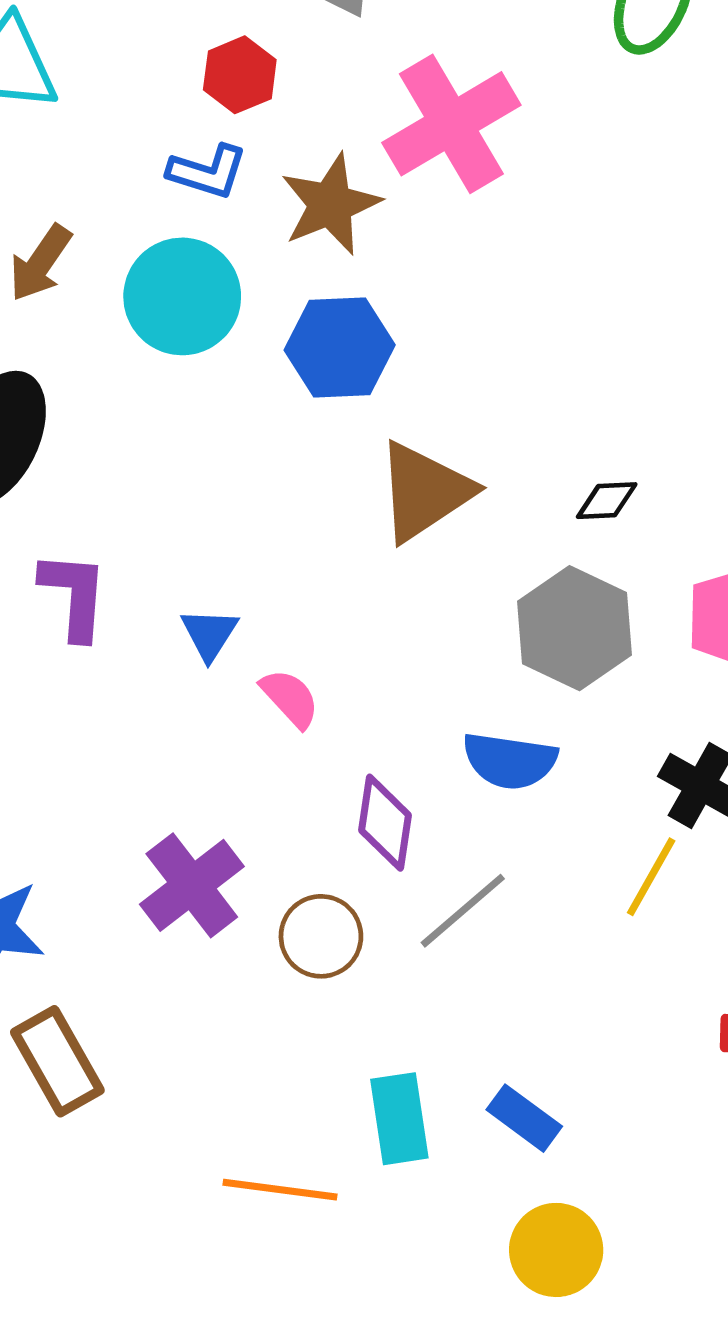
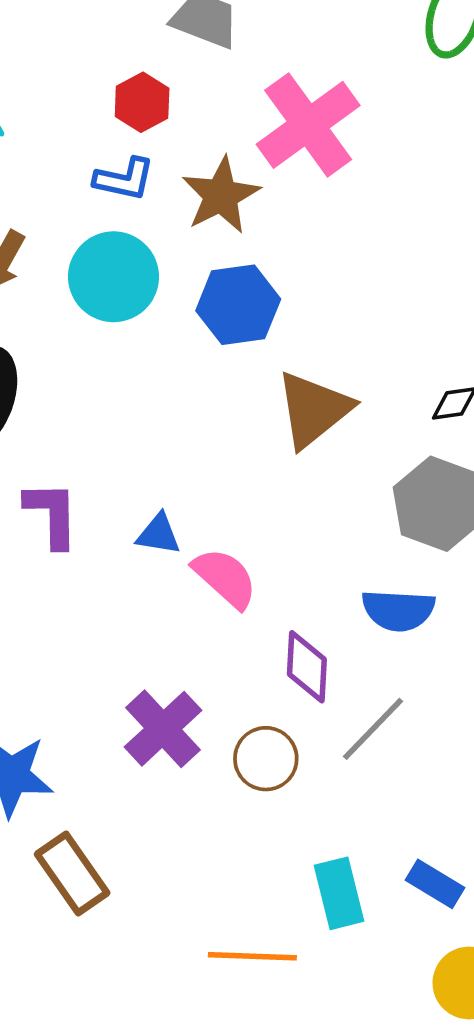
blue triangle: (209, 634) -> (158, 534), turned -48
pink semicircle: (290, 698) -> (225, 578), size x1.4

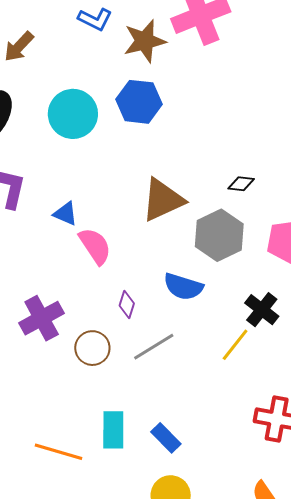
cyan circle: (114, 277) -> (73, 114), moved
brown triangle: (314, 410) -> (163, 200), moved
purple diamond: (307, 667) -> (127, 304), size x0.7

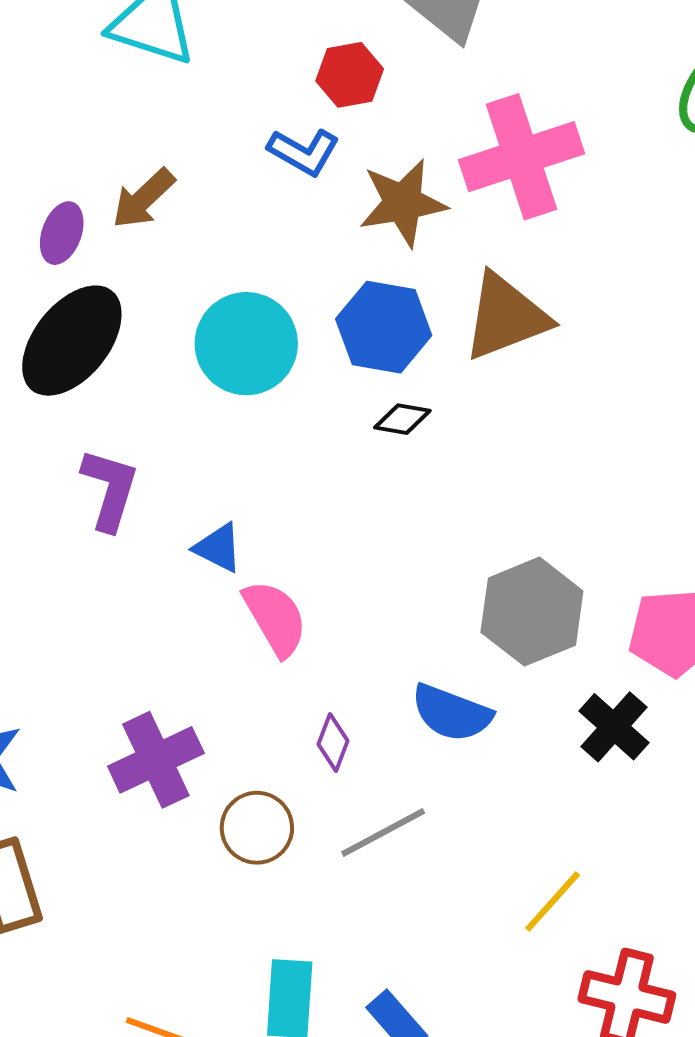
black diamond: (241, 184) -> (402, 419), moved
brown triangle: (163, 200) -> (506, 317), moved
black cross: (262, 310) -> (614, 727), moved
yellow line: (235, 345) -> (553, 902), moved

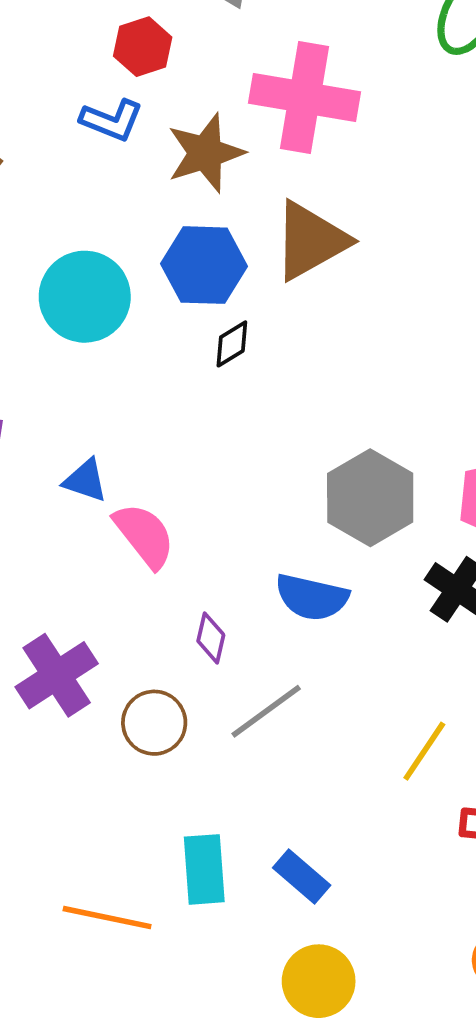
pink cross: (521, 157) -> (304, 97), turned 36
black diamond: (402, 419) -> (232, 344), turned -33

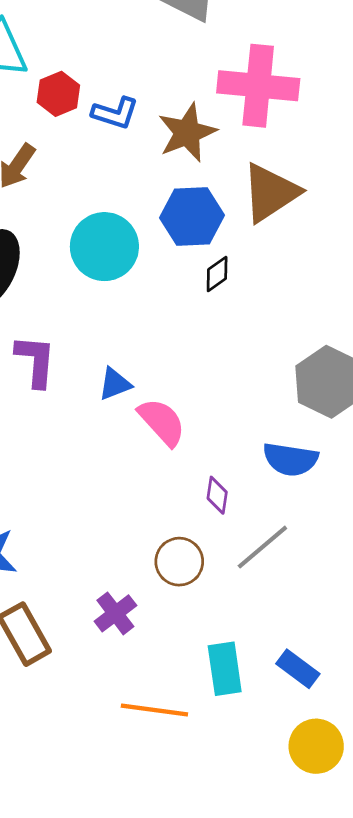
red hexagon: (143, 47) -> (58, 94), moved
blue triangle: (85, 480) -> (115, 384), turned -36
purple cross: (57, 675) -> (115, 613), moved, size x0.7

